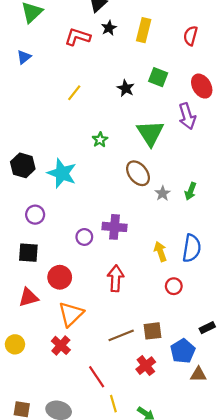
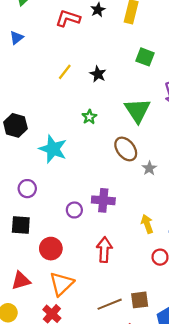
black star: (126, 88) -> (98, 74), moved
black hexagon: (23, 165) -> (15, 125), moved
red triangle: (28, 297) -> (21, 281), moved

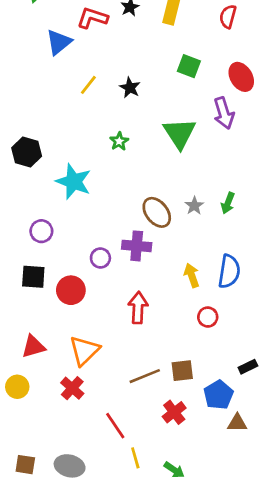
blue triangle: (17, 38) -> (59, 42), moved, size x1.5
brown ellipse: (126, 149) -> (157, 212), moved
red circle: (51, 249) -> (71, 290), moved

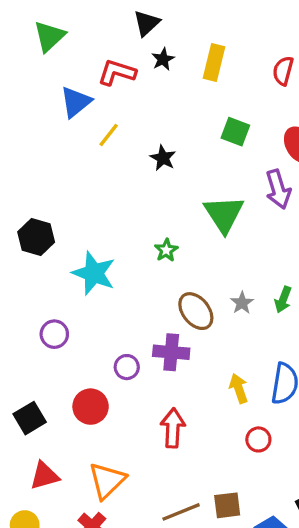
yellow line: (88, 85) -> (109, 135), moved
green star: (119, 141) -> (166, 250), moved
black square: (33, 277) -> (30, 418), moved, turned -35

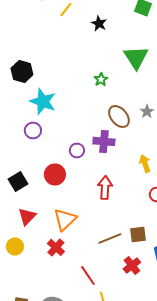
cyan star: (94, 273) -> (43, 101), moved
red triangle: (44, 476) -> (27, 216), turned -30

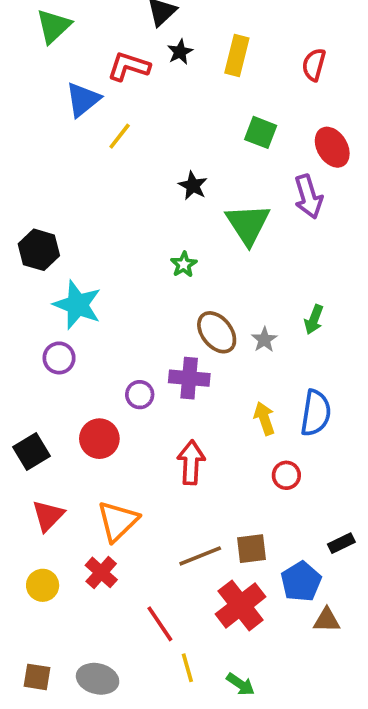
black star: (99, 23) -> (193, 186), moved
gray star: (147, 111) -> (264, 340), moved
yellow circle: (15, 246) -> (43, 585), moved
red cross: (132, 265) -> (241, 605), size x1.5

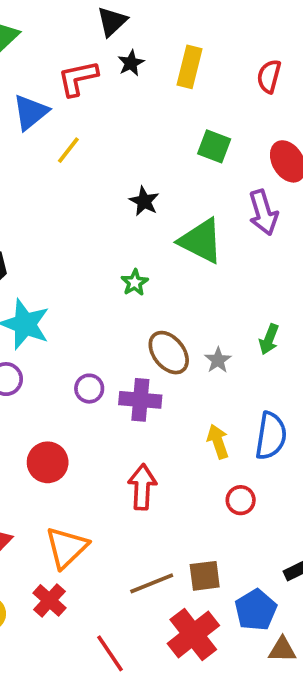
red L-shape: (129, 66) -> (78, 78), turned -30
green triangle: (248, 224) -> (201, 241), turned -30
purple circle: (140, 395) -> (89, 389), moved

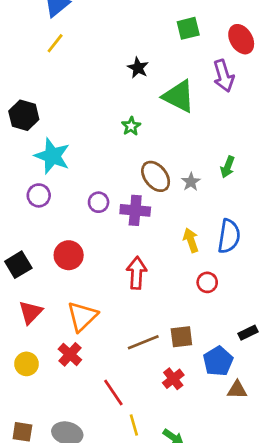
green square: (214, 146) -> (188, 28), turned -35
yellow line: (68, 150) -> (55, 43), moved
red cross: (193, 635) -> (173, 379), size x0.6

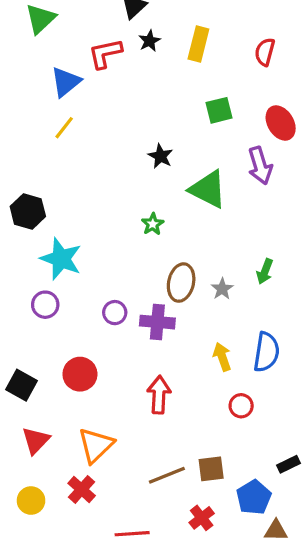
brown ellipse: (156, 176) -> (181, 283), turned 52
black square: (18, 265) -> (22, 385), turned -30
red line: (113, 392) -> (132, 534), turned -60

